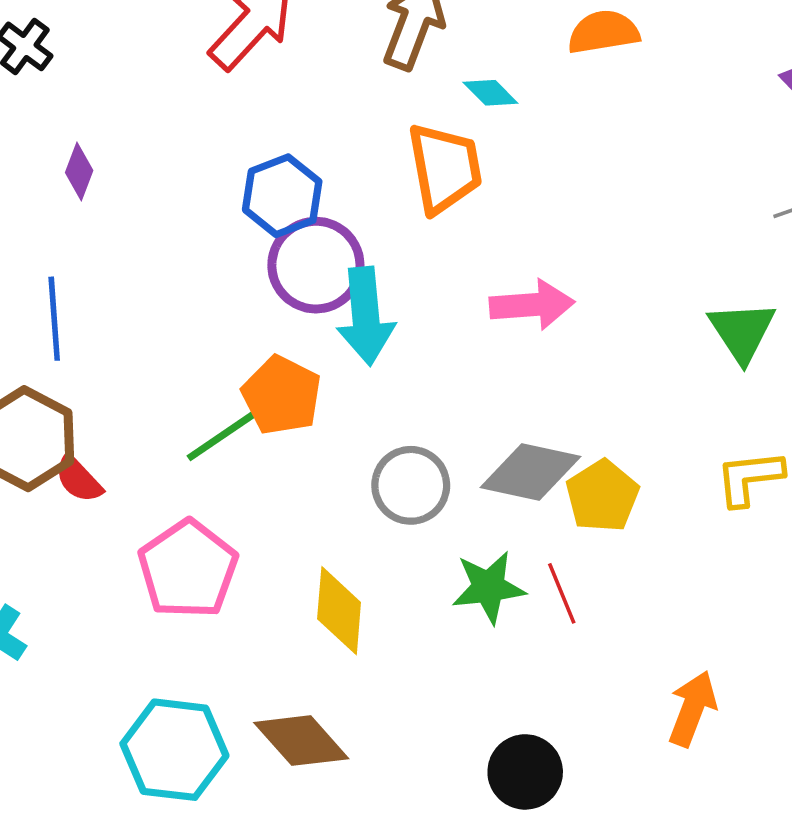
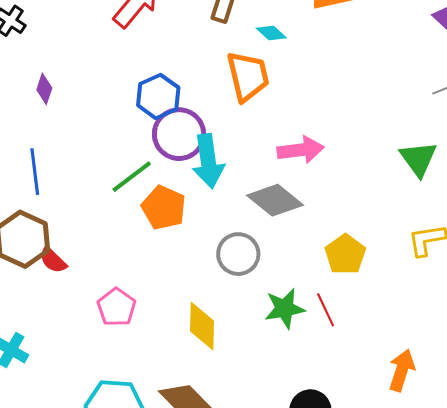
green line: (222, 435) -> (132, 177), moved
gray diamond: (531, 472) -> (275, 200), moved, turned 30
pink pentagon: (188, 569) -> (117, 307), size x0.7

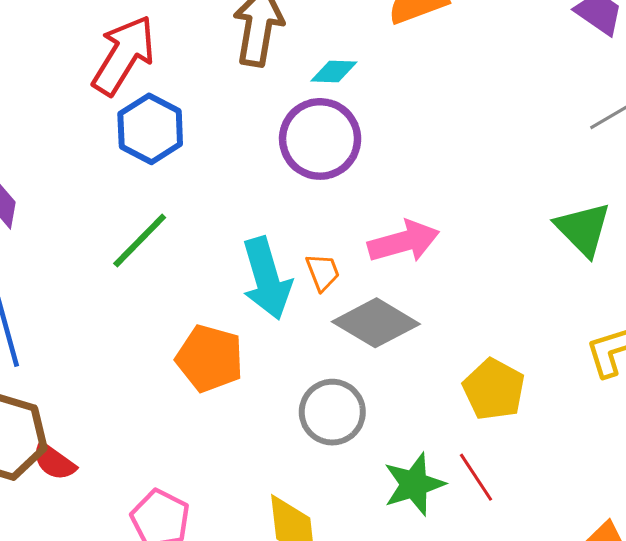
cyan diamond: (271, 33) -> (334, 71), turned -32
orange trapezoid: (248, 76) -> (323, 272), moved, size x0.5
blue hexagon: (158, 96) -> (150, 129), moved
purple circle: (179, 134) -> (320, 139), moved
green line: (132, 177) -> (140, 240), moved

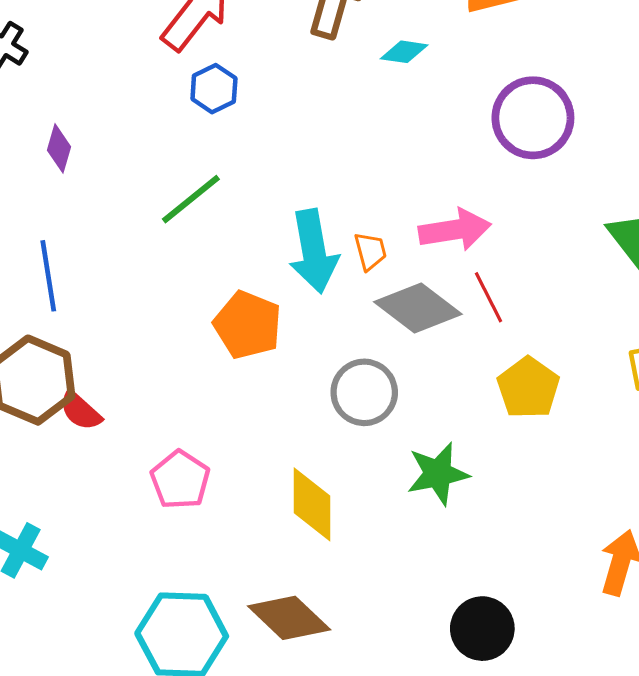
blue hexagon: (150, 129) -> (214, 89), size x0.7
purple circle: (320, 139) -> (533, 118), moved
red line: (476, 477) -> (488, 297), moved

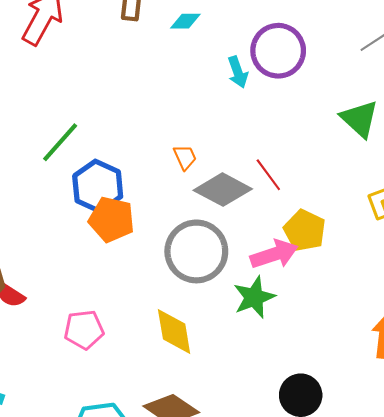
blue hexagon: (214, 89) -> (98, 186), moved, size x1.6
pink arrow: (455, 230) -> (274, 254), moved
cyan arrow: (314, 251) -> (238, 72), moved, size x0.6
gray circle: (364, 392) -> (196, 251), size x1.4
pink pentagon: (180, 480) -> (84, 330), turned -30

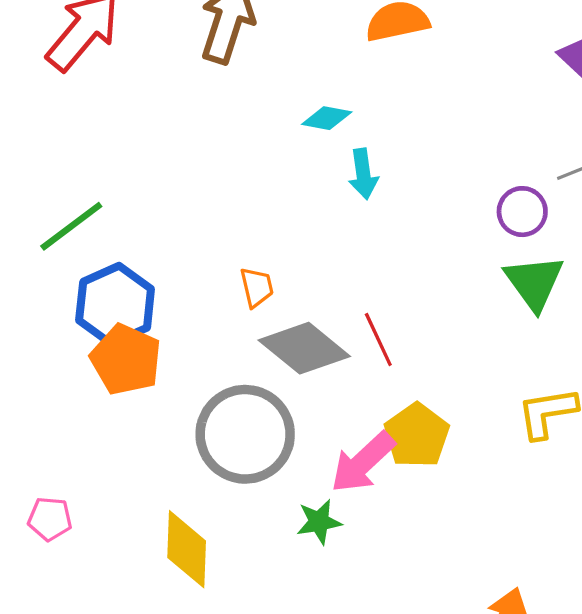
cyan diamond: (185, 21) -> (327, 118), moved
purple circle: (278, 51) -> (522, 212), moved, size x0.6
pink arrow: (274, 254) -> (363, 462), turned 144
green star: (254, 297) -> (319, 522), size x0.7
pink pentagon: (84, 330) -> (50, 519), size x0.7

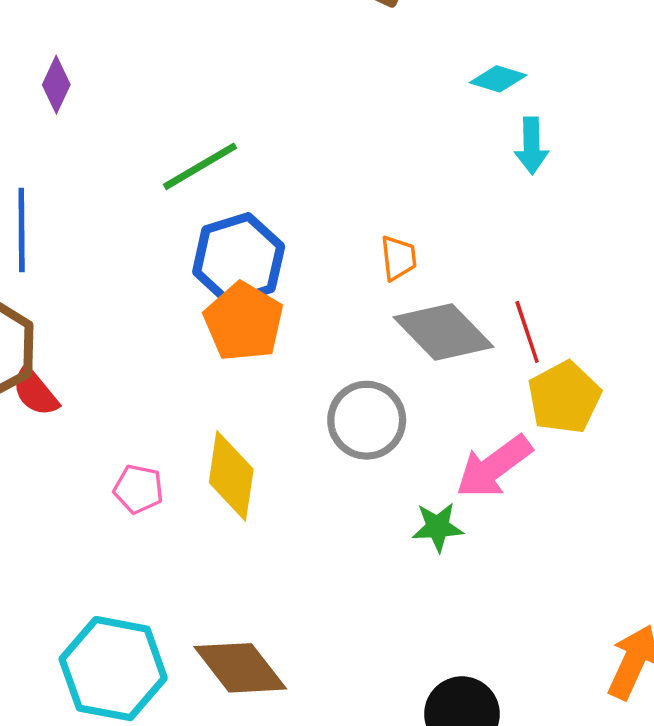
gray circle: (245, 434) -> (367, 420), size x0.7
yellow pentagon: (417, 435) -> (564, 397), moved
yellow diamond: (187, 549) -> (231, 476), moved

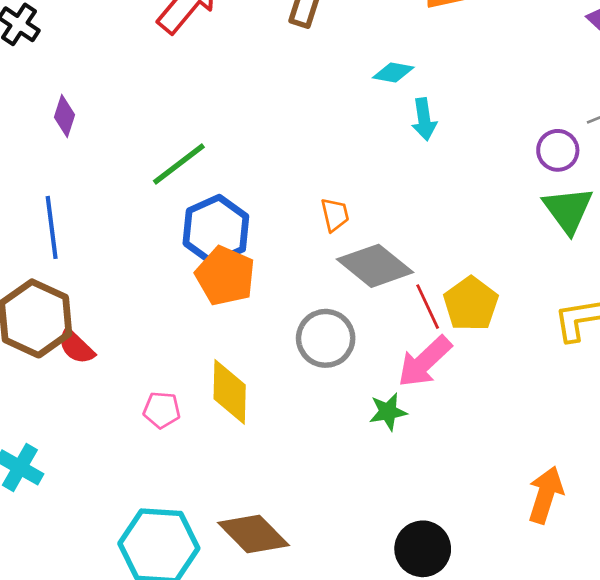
red line: (527, 332) -> (428, 307), moved

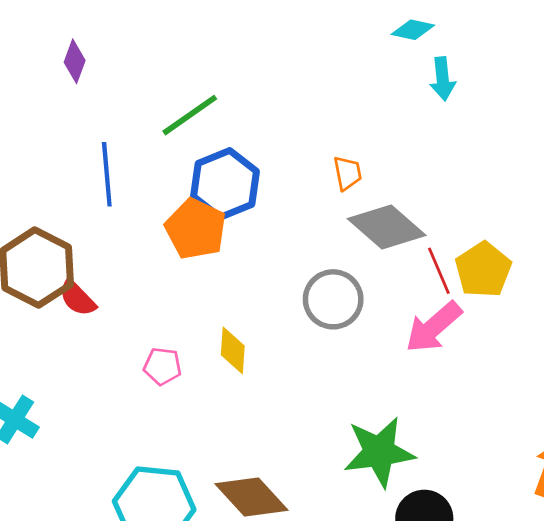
blue line: (52, 227) -> (107, 174), moved
orange pentagon: (225, 276) -> (196, 229), moved
yellow diamond: (230, 392) -> (233, 350), size x0.7
green star: (388, 412) -> (379, 452), moved, size x1.8

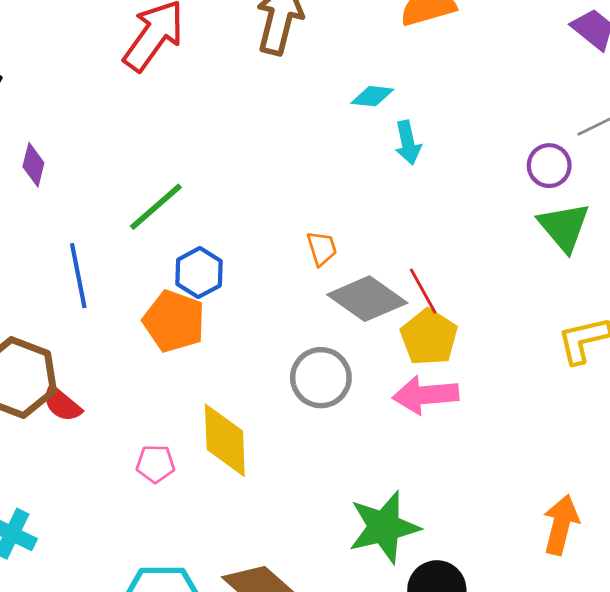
blue hexagon: (225, 184) -> (199, 273), size x0.7
yellow pentagon: (483, 270) -> (429, 337), moved
red line: (439, 271) -> (423, 291), moved
pink arrow: (434, 327) -> (425, 395), turned 42
yellow diamond: (233, 350) -> (225, 440), size x1.6

